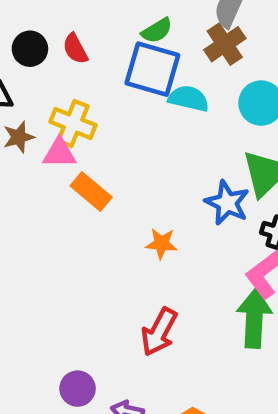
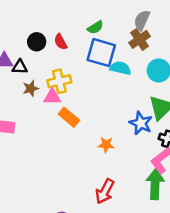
green semicircle: (157, 31) -> (95, 27), moved
yellow cross: (73, 123) -> (59, 81), turned -35

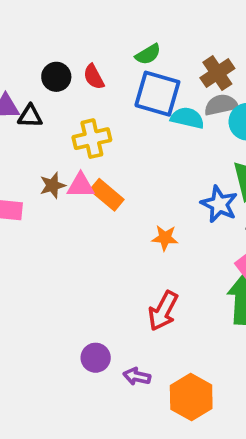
gray semicircle: (142, 20) -> (221, 105), moved, turned 54
brown star: (31, 88) -> (53, 185), moved
pink triangle: (52, 97) -> (81, 185), moved

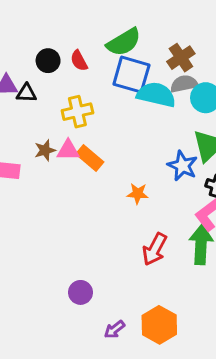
green semicircle: (148, 54) -> (124, 42), size x1.6
cyan semicircle: (187, 118) -> (156, 95), size x1.4
red arrow: (163, 311) -> (155, 249), moved
purple arrow: (137, 376) -> (114, 330), moved, turned -50

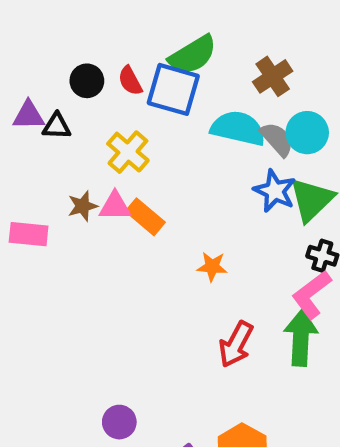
blue square: (131, 75) -> (173, 89), moved
gray semicircle: (184, 84) -> (277, 139), moved, turned 60
yellow cross: (77, 112) -> (128, 152), turned -36
blue star: (182, 166) -> (275, 191), moved
purple circle: (80, 292) -> (119, 422), moved

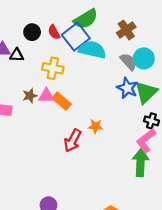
blue square: (173, 89) -> (76, 37), turned 36
cyan semicircle: (238, 128) -> (92, 50), moved
yellow cross: (128, 152) -> (53, 68), turned -30
red arrow: (236, 344) -> (73, 141), moved

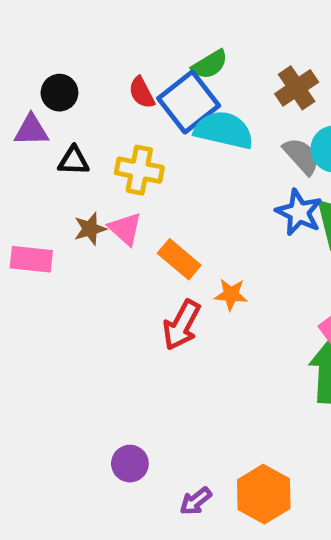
green semicircle: (86, 19) -> (210, 64), size x0.7
black circle: (32, 32) -> (59, 93), moved
black triangle: (17, 55) -> (74, 161), moved
pink triangle: (46, 96) -> (125, 229), turned 42
orange rectangle: (62, 101) -> (179, 259), moved

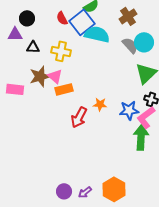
blue star: (299, 212) -> (129, 110), moved, turned -30
brown star: (90, 229) -> (40, 76), size x1.5
orange rectangle: (179, 259) -> (64, 89), moved, turned -54
purple circle: (130, 464) -> (64, 191), moved

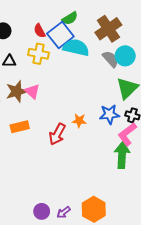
brown cross: (128, 16) -> (108, 29), size x1.4
yellow cross: (61, 51) -> (39, 54), moved
orange rectangle: (64, 89) -> (20, 127), moved
blue star: (129, 110) -> (109, 114), moved

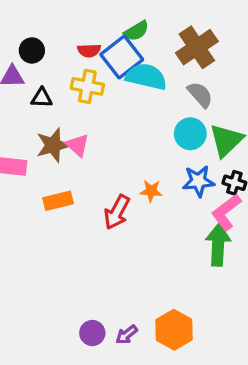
red semicircle: (40, 31) -> (89, 50), turned -64
cyan circle: (125, 56) -> (190, 134), moved

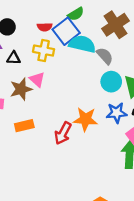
gray semicircle: (200, 95) -> (105, 56), moved
pink triangle: (78, 145) -> (37, 79), moved
orange star: (151, 191) -> (85, 119), size x1.6

